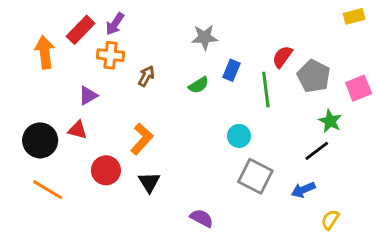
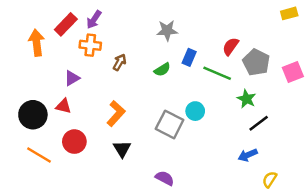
green line: (266, 90) -> (217, 73), turned -60
green star: (330, 121) -> (246, 99), moved
red circle: (106, 170) -> (74, 142), moved
gray square: (255, 176) -> (170, 124), moved

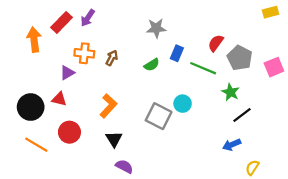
orange cross: (90, 45) -> (84, 53), moved
purple semicircle: (165, 178) -> (124, 166), moved

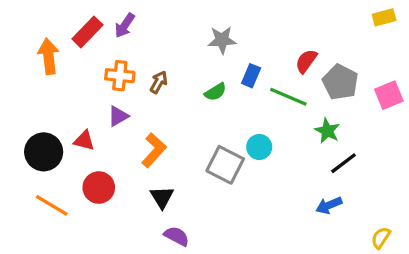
purple triangle: (67, 73) -> (118, 116), moved
yellow semicircle: (252, 168) -> (381, 238), moved

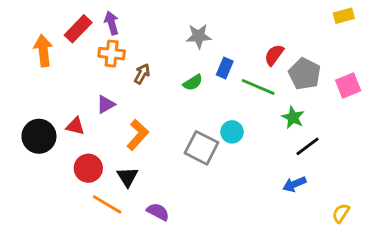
purple arrow: (125, 25) -> (112, 23), turned 130
orange cross: (120, 76) -> (112, 54), moved
black triangle: (162, 197) -> (127, 177), moved
orange line: (52, 205) -> (107, 204), moved

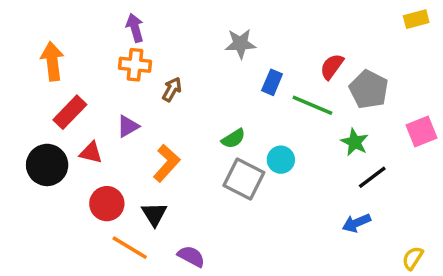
red rectangle: (78, 29) -> (70, 112), moved
green semicircle: (193, 83) -> (233, 139), moved
pink square: (348, 85) -> (421, 132), moved

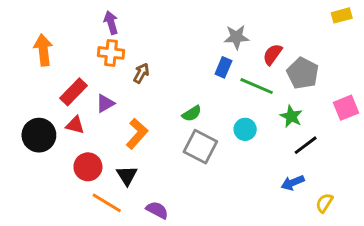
gray star: (240, 44) -> (236, 37), moved
red rectangle: (70, 112) -> (74, 92), moved
cyan circle: (281, 160) -> (245, 129), moved
yellow semicircle: (413, 258) -> (324, 203), moved

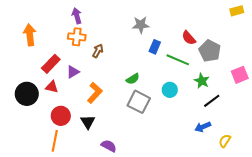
gray star: (236, 37) -> (141, 25), moved
red semicircle: (272, 54) -> (189, 38), turned -77
orange line: (107, 203) -> (55, 141), moved, turned 70

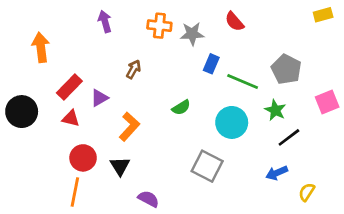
orange cross: (77, 37) -> (159, 26), moved
red semicircle: (189, 38) -> (234, 22), moved
cyan circle: (170, 90) -> (232, 122), size x1.5
black circle: (27, 94) -> (22, 112), moved
gray square: (139, 102) -> (207, 166), moved

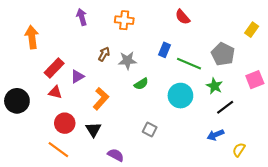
yellow rectangle: (323, 15) -> (252, 30), moved, turned -40
gray star: (192, 34) -> (127, 60), moved
black circle: (22, 112) -> (17, 101), moved
gray square: (207, 166) -> (150, 130), moved, size x0.6
orange line: (75, 192) -> (58, 150), turned -65

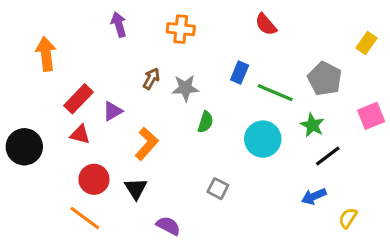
green semicircle: (141, 84) -> (205, 122), turned -40

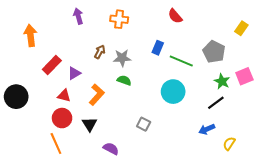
green semicircle: (205, 122) -> (124, 80), moved, turned -88
green star: (312, 125) -> (222, 81), moved
red triangle: (80, 134) -> (64, 96), moved
orange line: (85, 218) -> (56, 144), turned 30

